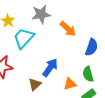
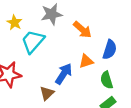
orange triangle: (70, 84) -> (86, 61), moved

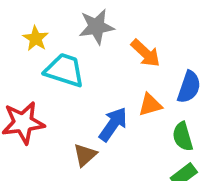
cyan trapezoid: (33, 41) -> (64, 70), turned 65

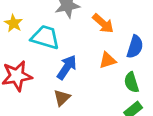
yellow star: (36, 38) -> (14, 23), moved
blue arrow: (113, 124) -> (67, 67), moved

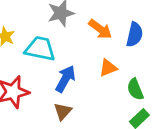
blue semicircle: (135, 47) -> (135, 34), moved

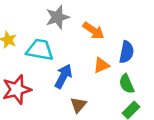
blue semicircle: (135, 34) -> (127, 52), moved
brown triangle: (63, 111) -> (78, 105), moved

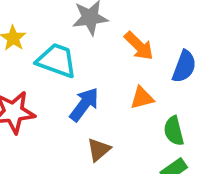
blue semicircle: (127, 52) -> (184, 66), moved

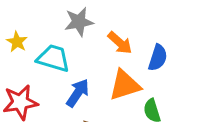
orange triangle: (142, 98) -> (125, 85), size x1.6

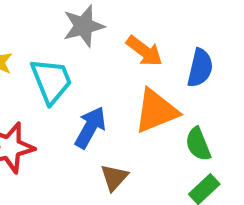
cyan trapezoid: (53, 58) -> (51, 81), turned 56

